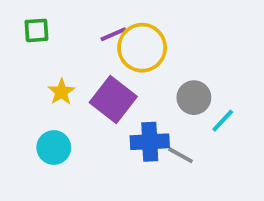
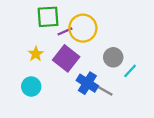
green square: (36, 30) -> (48, 17), moved, size x1.5
purple line: (113, 34) -> (65, 31), moved
blue cross: (150, 142) -> (87, 83), turned 35

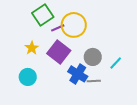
green square: (48, 17) -> (43, 15), turned -30
gray circle: (113, 57) -> (93, 57), moved
gray line: (105, 91) -> (94, 81), turned -32

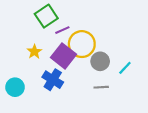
yellow circle: (74, 25) -> (82, 44), moved
blue cross: (78, 74) -> (53, 80), moved
cyan circle: (28, 77) -> (15, 87), moved

